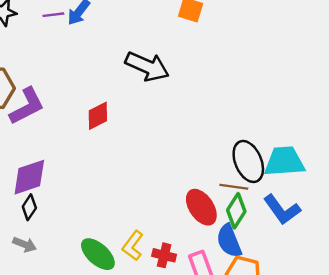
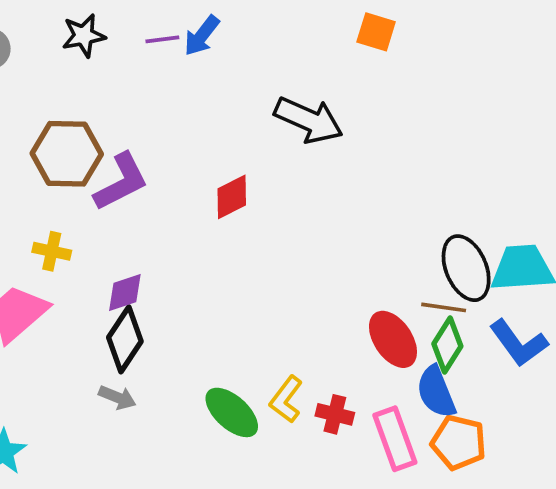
purple diamond: (29, 177) -> (125, 292), size x0.7
black diamond: (29, 207) -> (125, 339), size x1.6

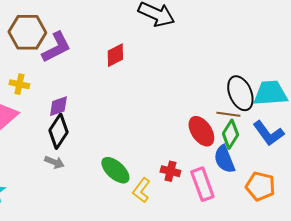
yellow L-shape: (286, 399) -> (141, 190), moved
orange pentagon: (459, 442) -> (260, 186), moved

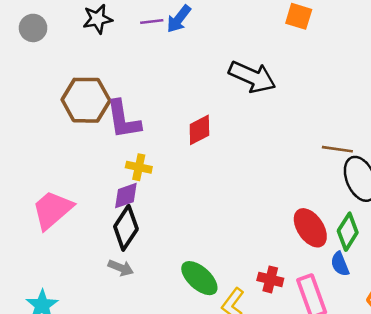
purple L-shape: (56, 47) -> (123, 119), turned 108
yellow cross: (19, 84) -> (139, 167), moved
brown line: (228, 114) -> (337, 149), moved
blue semicircle: (224, 159) -> (340, 264), size x0.7

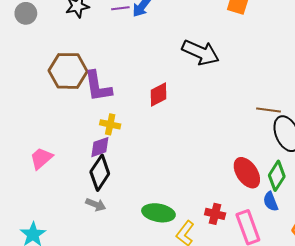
pink trapezoid: (52, 210) -> (41, 158), size x0.7
green ellipse: (199, 278) -> (158, 213), turned -32

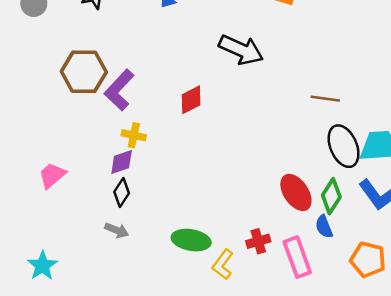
purple L-shape: (98, 86) -> (119, 90), turned 52
brown line: (269, 110) -> (325, 99), moved
black diamond: (100, 173) -> (122, 192), size x0.7
red cross: (215, 214) -> (258, 241), turned -30

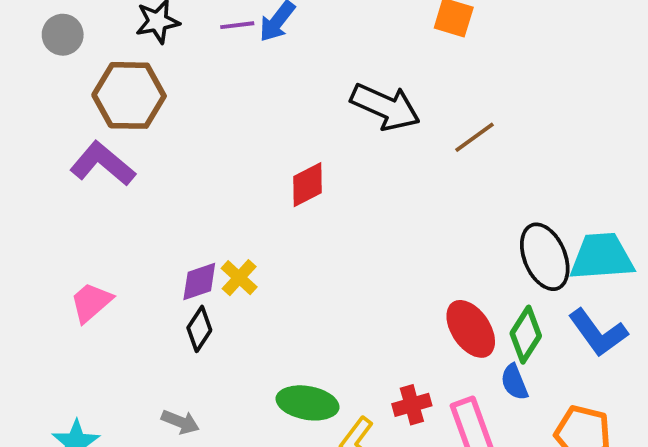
brown hexagon: (84, 72) -> (129, 95), moved
purple L-shape: (119, 90) -> (102, 164), moved, turned 87
brown line: (325, 99) -> (475, 137), moved, turned -44
yellow cross: (134, 135) -> (239, 278), moved, turned 30
gray arrow: (117, 230) -> (180, 422), moved

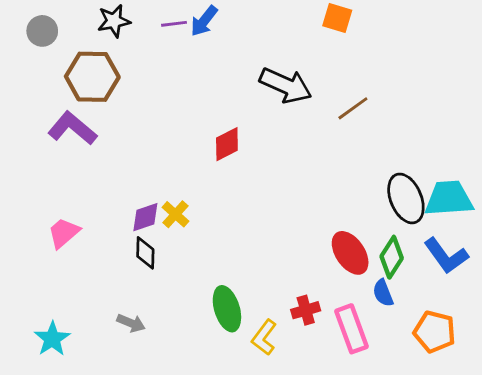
black diamond: (199, 329) -> (145, 253), turned -32
green ellipse: (307, 403) -> (227, 309), turned 63

